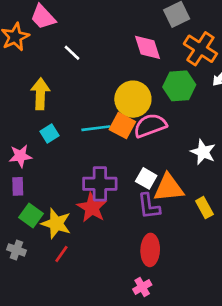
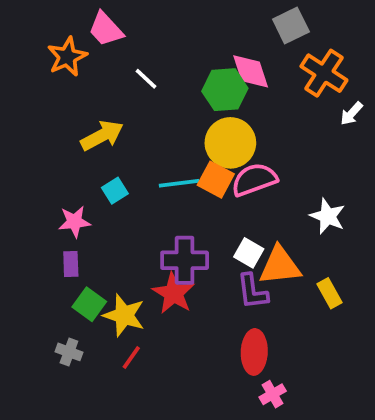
green hexagon: (179, 86) -> (225, 90), moved
yellow arrow: (40, 94) -> (102, 136), turned 60
pink cross: (142, 287) -> (273, 394), moved

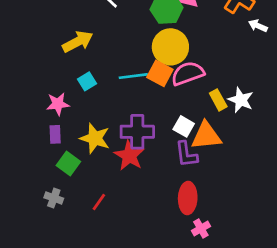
white arrow: (351, 114) -> (258, 26), turned 72
yellow rectangle: (329, 293) -> (218, 100), moved
yellow star: (124, 315) -> (95, 138), moved

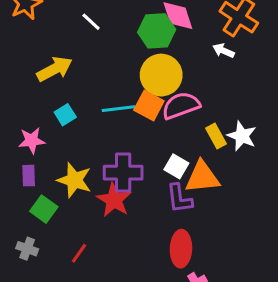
white arrow: (258, 26) -> (224, 51), moved

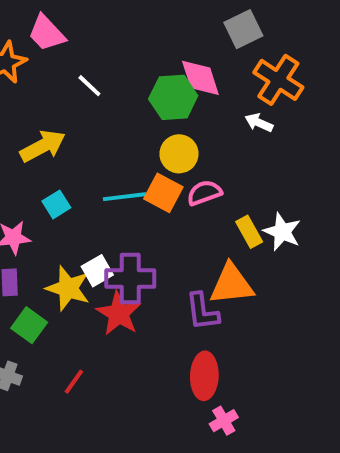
yellow circle: (161, 75) -> (179, 154), size x0.7
pink semicircle: (181, 106) -> (204, 193), size x0.7
white square: (176, 166) -> (97, 271), moved, turned 30

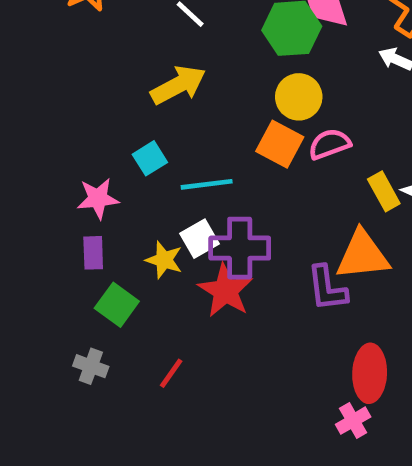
yellow arrow: (43, 146) -> (178, 85), moved
cyan line: (124, 197) -> (207, 184), moved
yellow star: (68, 288) -> (164, 260), size x0.7
red ellipse: (204, 376) -> (370, 373), moved

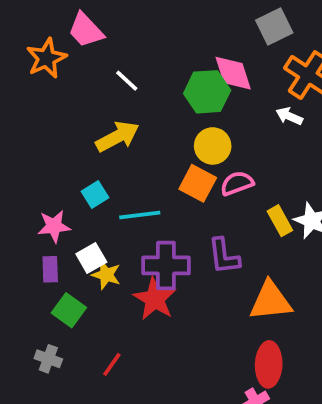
white square: (200, 239) -> (91, 258), moved
orange triangle: (363, 255) -> (271, 301), moved
purple L-shape: (327, 288) -> (224, 256), moved

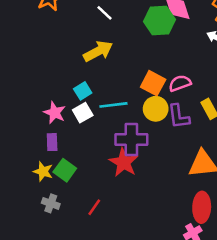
yellow circle: (213, 146) -> (156, 109), moved
pink star: (54, 226) -> (55, 113), turned 30
purple L-shape: (224, 256) -> (179, 116), moved
white square: (91, 258) -> (83, 113), moved
yellow star: (106, 275) -> (43, 171), moved

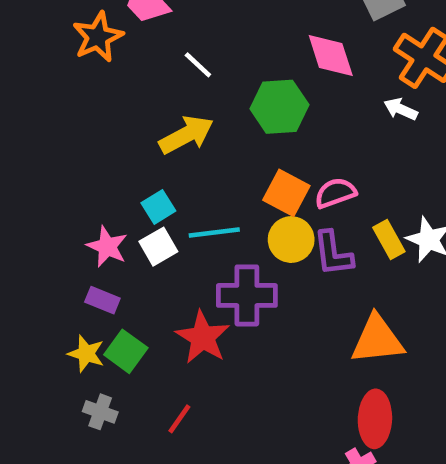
green hexagon: (159, 21) -> (279, 107), moved
purple rectangle: (52, 142) -> (102, 300), turned -66
red star: (124, 163) -> (203, 337), moved

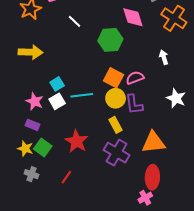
white arrow: (401, 109) -> (164, 57), moved, turned 48
yellow arrow: (186, 135) -> (30, 52), moved, turned 30
yellow rectangle: (389, 240) -> (116, 125), moved
purple cross: (247, 295) -> (117, 153), moved, turned 30

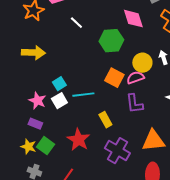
yellow circle: (116, 98) -> (142, 63), moved
yellow rectangle: (116, 125) -> (105, 120), moved

